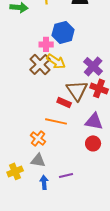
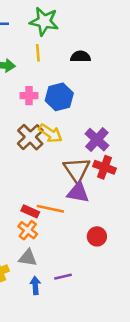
pink cross: (46, 44) -> (29, 96), moved
red rectangle: (64, 102) -> (30, 211), moved
purple triangle: (94, 121) -> (78, 192), moved

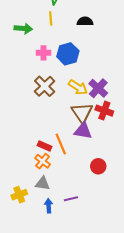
yellow arrow: (50, 133) -> (78, 87), moved
orange line: (50, 209) -> (61, 144), turned 55

